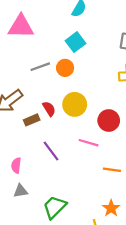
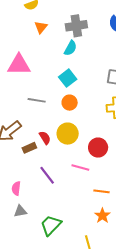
gray line: (40, 67) -> (37, 100), turned 30
orange circle: (65, 68) -> (70, 103), moved
orange star: (111, 208) -> (102, 216), moved

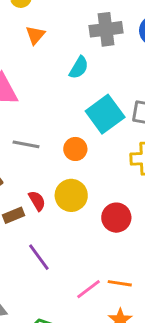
gray cross: (76, 26) -> (106, 29), moved
cyan square: (68, 78) -> (105, 114), moved, size x1.4
pink line: (80, 167) -> (89, 289), moved, turned -54

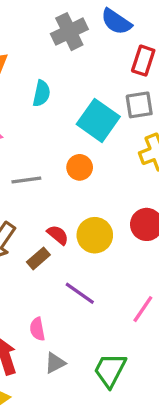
cyan semicircle: (79, 68) -> (42, 93), moved
yellow circle: (71, 195) -> (95, 235), moved

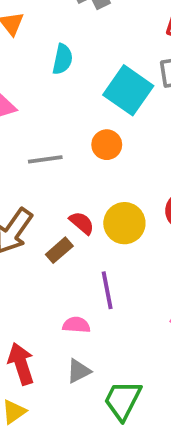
purple line: (80, 293) -> (107, 290), turned 44
pink semicircle: (37, 329) -> (76, 325), moved, turned 105
green trapezoid: (110, 370) -> (123, 400), moved

